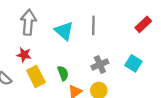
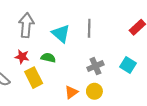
green semicircle: (63, 73) -> (48, 58), moved, turned -56

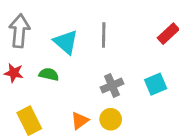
cyan square: (128, 65) -> (156, 84), turned 35
yellow rectangle: (34, 78) -> (29, 121), moved

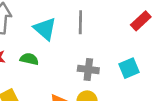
gray cross: (112, 86) -> (88, 69), turned 30

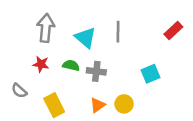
cyan square: (129, 68) -> (151, 74), moved
gray cross: (88, 69) -> (96, 71), moved

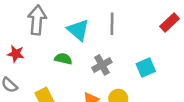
red star: (41, 64) -> (16, 54), moved
gray cross: (96, 71) -> (102, 65), moved, turned -36

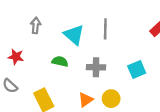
gray arrow: (37, 20) -> (36, 25), size x0.6
gray cross: (102, 65) -> (96, 67), turned 30

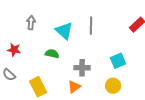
gray cross: (96, 67) -> (82, 68), moved
yellow circle: (111, 99) -> (113, 86), moved

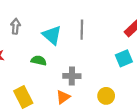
cyan square: (118, 61) -> (124, 58), moved

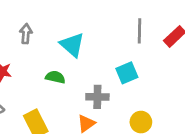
gray line: (82, 30) -> (139, 31), moved
cyan square: (124, 58) -> (127, 73), moved

